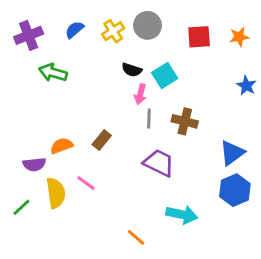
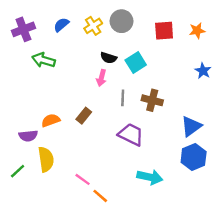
pink arrow: (140, 94) -> (101, 78), moved
pink line: (86, 183) -> (83, 179), moved
orange line: (136, 237) -> (100, 196), moved

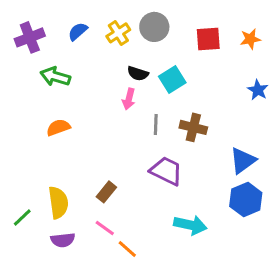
brown rectangle: (84, 116) -> (106, 192), moved
orange semicircle: (51, 120) -> (58, 127), moved
purple semicircle: (28, 136) -> (63, 240), moved

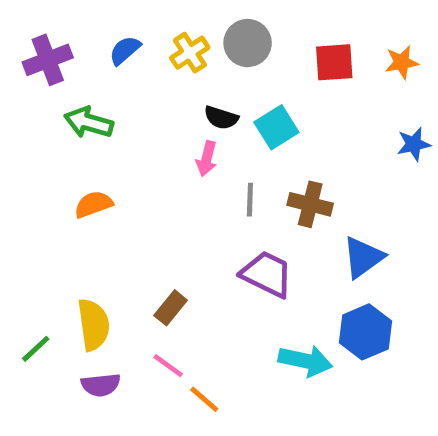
blue star: (258, 90) -> (414, 144), turned 30
blue triangle: (243, 160) -> (363, 257), moved
blue hexagon: (246, 199) -> (366, 332), moved

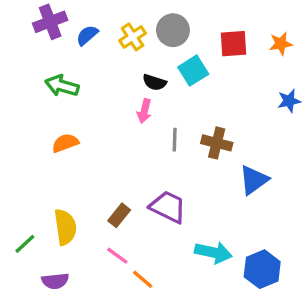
purple cross: (48, 60) -> (50, 22), moved
cyan square: (276, 127) -> (193, 71), moved
purple trapezoid: (267, 274) -> (168, 207), moved
blue hexagon: (366, 332) -> (262, 269), moved
purple semicircle: (101, 385) -> (55, 281), moved

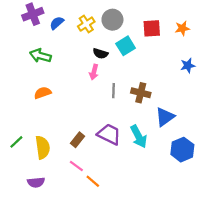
green line: (25, 244) -> (16, 142), moved
cyan arrow: (213, 252) -> (139, 136), moved, turned 50
blue hexagon: (262, 269) -> (182, 150), moved

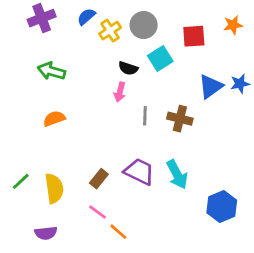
blue semicircle: (57, 23) -> (86, 17), moved
orange star: (182, 28) -> (233, 25), moved
blue triangle: (165, 117) -> (211, 86), moved
blue hexagon: (182, 150) -> (222, 207), moved

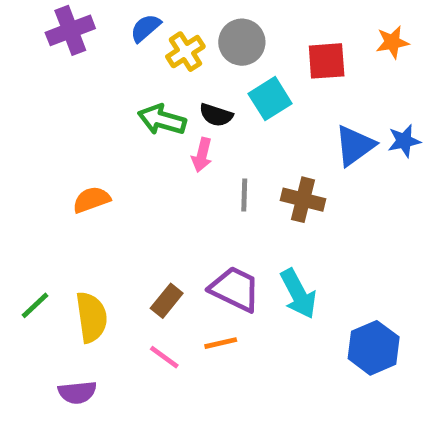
green arrow: (51, 71) -> (162, 120), moved
orange line: (118, 232) -> (221, 343), moved, turned -54

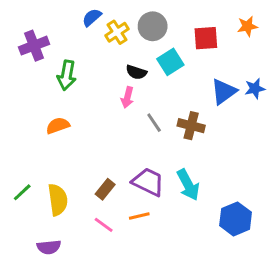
purple cross: (70, 30) -> (34, 46), moved
green arrow: (162, 120) -> (67, 75), moved, turned -96
gray line: (244, 195) -> (154, 123), turned -36

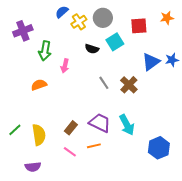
pink arrow: (127, 97) -> (65, 66), moved
brown cross: (191, 126) -> (129, 85), turned 30

